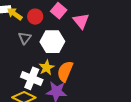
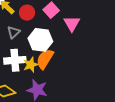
orange semicircle: (65, 71) -> (45, 59), moved
white cross: (32, 78) -> (15, 60), moved, turned -35

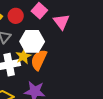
yellow star: (31, 65) -> (23, 56), moved

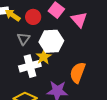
orange semicircle: (39, 60) -> (78, 73), moved

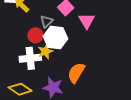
red circle: (33, 17) -> (35, 35), moved
gray triangle: (24, 39) -> (47, 21), moved

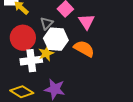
red circle: (35, 35) -> (23, 38), moved, size x1.6
orange semicircle: (76, 73) -> (84, 49), moved, turned 90

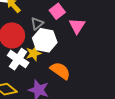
orange semicircle: (84, 49) -> (60, 71), moved
white cross: (31, 61) -> (18, 59), turned 35

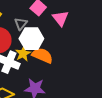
orange semicircle: (60, 71) -> (42, 55), moved

